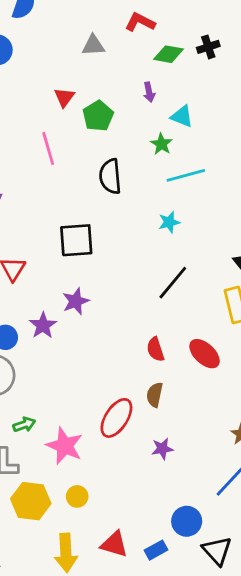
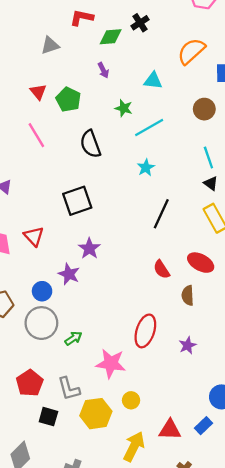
cyan triangle: (182, 116) -> (153, 81), moved
brown semicircle: (155, 395) -> (188, 295), moved
green arrow: (24, 425) -> (73, 338), moved
yellow arrow: (66, 553) -> (134, 447), turned -136

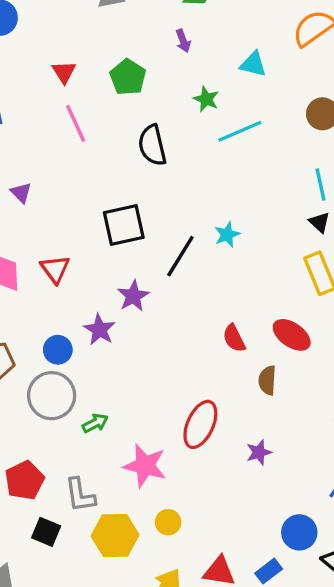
red triangle: (38, 92) -> (64, 72), moved
cyan star: (146, 168) -> (227, 234), moved
black line: (161, 214) -> (180, 256), moved

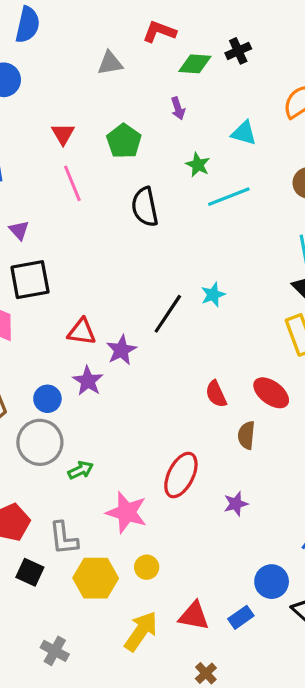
purple triangle: (21, 193) -> (19, 230), moved
black square: (124, 225) -> (30, 280), moved
red triangle: (55, 269) -> (82, 332), moved, turned -48

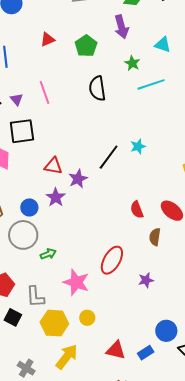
purple arrow: (178, 108) -> (121, 27), size x1.6
red triangle: (63, 134) -> (48, 39), turned 35
pink line: (72, 183) -> (44, 92), moved
yellow arrow: (141, 631) -> (67, 357), moved

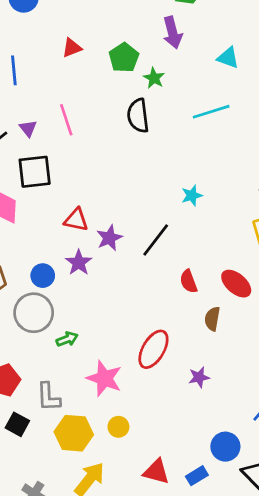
green star: (132, 63) -> (154, 78), moved
black line: (109, 157) -> (156, 240), moved

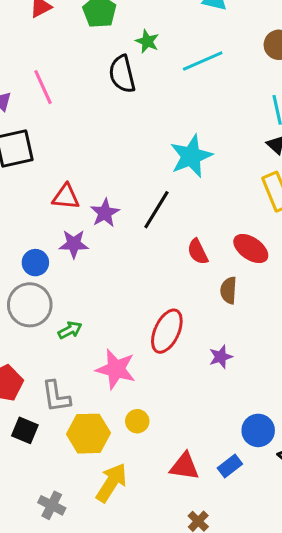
green star: (154, 78) -> (147, 41), moved
cyan star: (192, 195) -> (191, 156), size x1.8
purple star: (79, 263) -> (74, 244), turned -30

